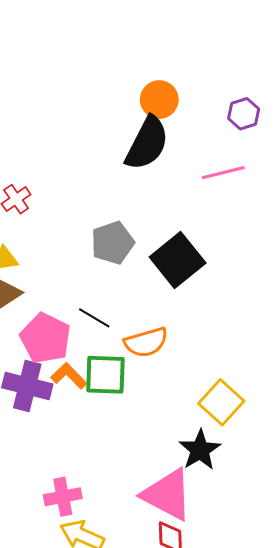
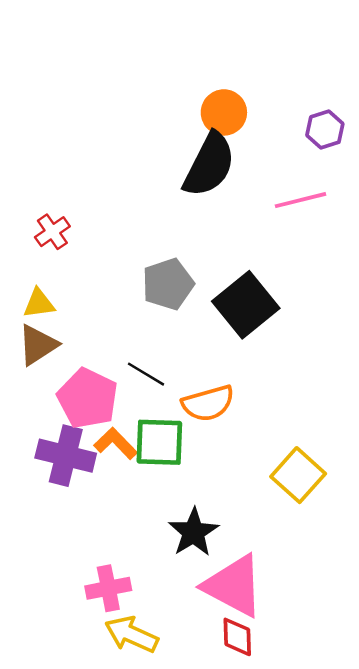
black star: (200, 450) -> (193, 532), moved

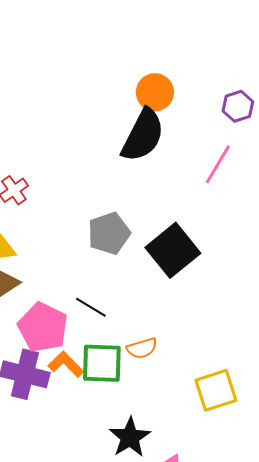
pink line: (301, 200) -> (218, 164), turned -45
orange semicircle: (208, 403) -> (142, 348), moved, size x0.7
yellow square: (298, 475) -> (216, 390), turned 30

